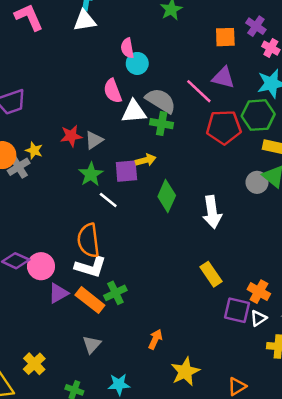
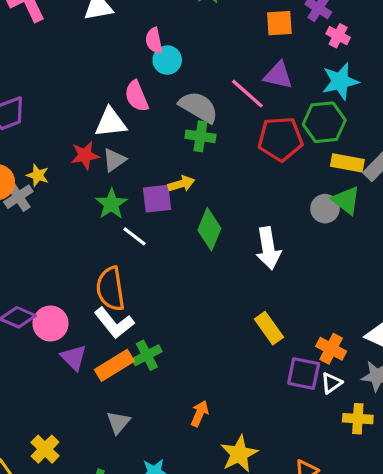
white triangle: (134, 112) -> (111, 122), moved
white L-shape: (90, 267) -> (114, 323), turned 36
purple triangle: (58, 293) -> (74, 358), turned -45
orange rectangle: (90, 300) -> (114, 365), turned -68

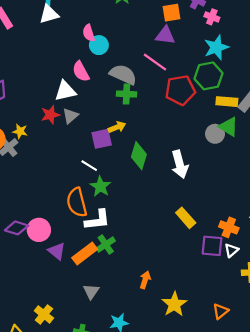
purple triangle: (278, 75) -> (165, 35), moved
green star: (111, 204) -> (100, 186), moved
white L-shape: (114, 323) -> (97, 220), moved, turned -52

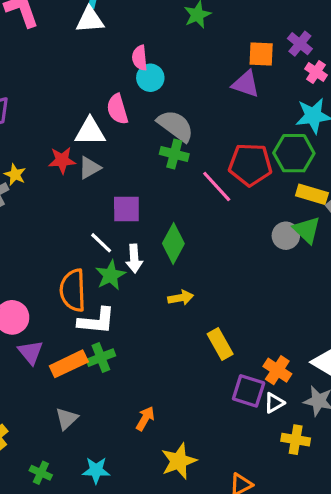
pink line: (155, 62) -> (217, 186), moved
yellow arrow: (117, 127) -> (181, 298), moved
white arrow: (180, 164) -> (134, 259), moved, size x0.7

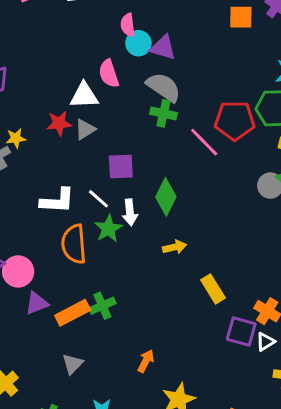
purple triangle: (246, 84) -> (163, 48), moved
yellow star: (15, 175) -> (16, 138), turned -30
white L-shape: (97, 321) -> (57, 201), moved
purple triangle: (31, 352) -> (37, 303), turned 50

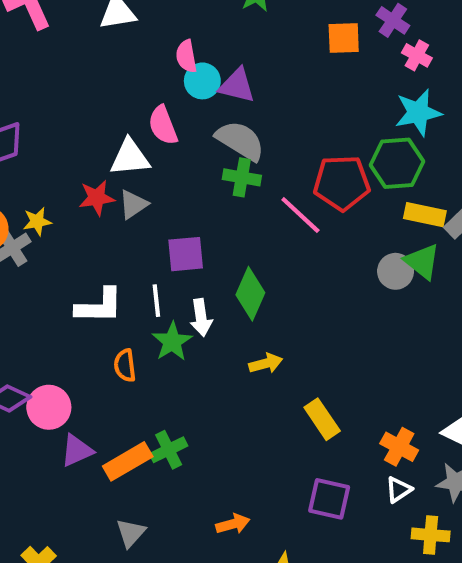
white line: (98, 199) -> (156, 301), turned 45
orange semicircle: (74, 244) -> (125, 365), size x0.6
purple square: (241, 332) -> (329, 499), moved
orange arrow: (146, 361) -> (233, 524), turned 50

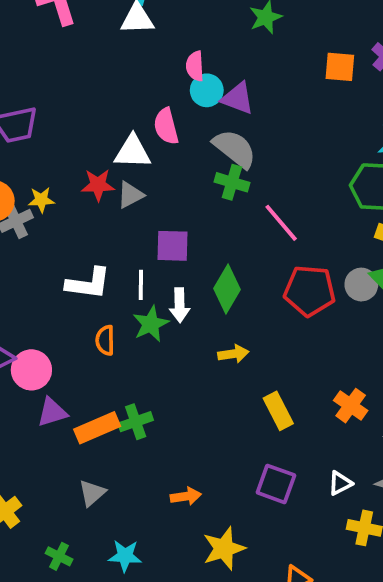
red pentagon: (342, 183) -> (310, 291), moved
orange cross: (399, 447) -> (351, 406), moved

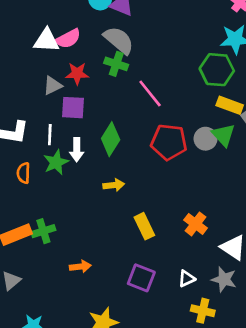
pink semicircle: (166, 126) -> (68, 39), moved, turned -105
red star: (98, 185) -> (77, 74), moved
gray triangle: (130, 195) -> (52, 86), moved
orange arrow: (186, 496) -> (80, 267), moved

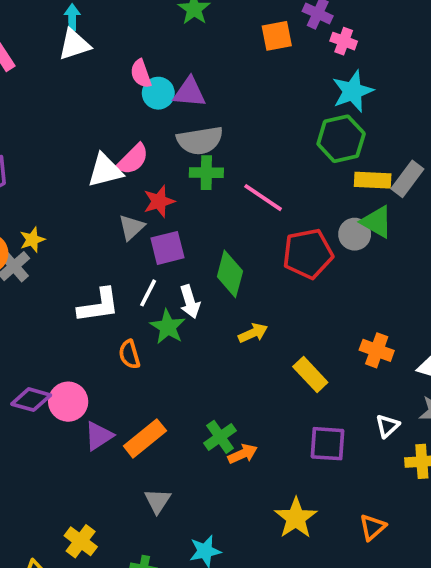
gray semicircle: (119, 40) -> (200, 140), turned 148
white line: (50, 135) -> (148, 293), turned 42
green cross: (43, 231) -> (220, 437), moved

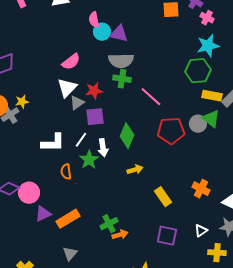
pink semicircle: (133, 159) -> (71, 62), moved
white triangle: (105, 171) -> (67, 88), moved, turned -40

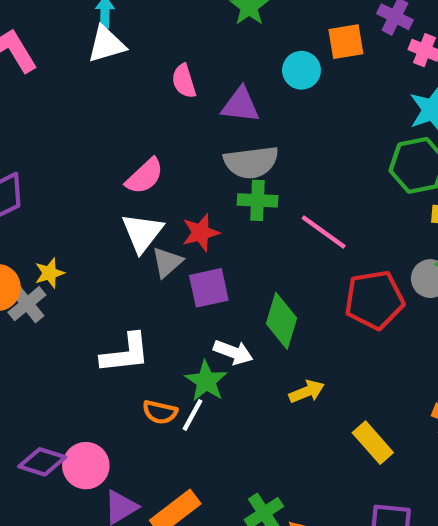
cyan circle: (102, 32) -> (301, 70), moved
white line: (81, 140) -> (193, 415), moved
white arrow: (103, 148) -> (233, 352), turned -54
orange semicircle: (66, 172) -> (160, 412), turned -63

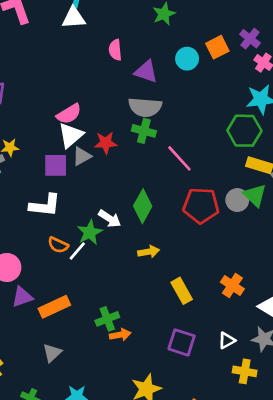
orange square: (346, 42) -> (217, 47), turned -30
pink semicircle: (145, 176) -> (69, 114), moved
purple square: (209, 288) -> (56, 165), moved

